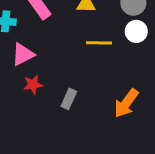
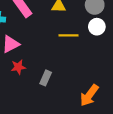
orange arrow: (126, 103) -> (89, 95), moved

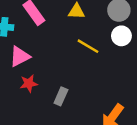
yellow line: (68, 35) -> (88, 46), turned 30

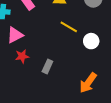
white circle: (121, 36) -> (91, 41), moved

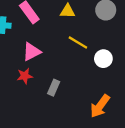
pink triangle: (15, 35) -> (32, 52), moved

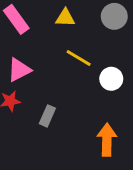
orange arrow: (100, 106) -> (107, 140), turned 145

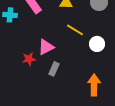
pink triangle: (19, 70) -> (46, 47), moved

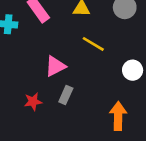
white circle: (97, 44) -> (133, 70), moved
red star: (29, 59) -> (33, 102), moved

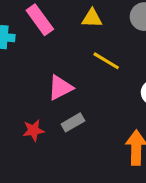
gray rectangle: (66, 95) -> (73, 122), turned 36

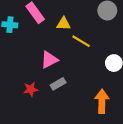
yellow triangle: (92, 18) -> (64, 24), moved

